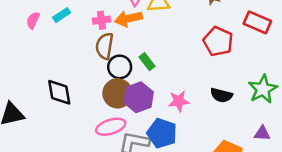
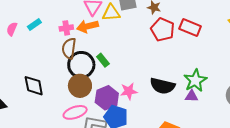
red pentagon: (218, 41) -> (163, 30), moved
black circle: (120, 67) -> (81, 65), size x1.4
black semicircle: (221, 95) -> (162, 86), size x1.4
purple hexagon: (139, 97) -> (107, 98), moved
purple triangle: (262, 133) -> (192, 96), moved

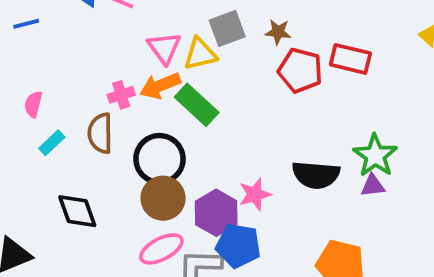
cyan rectangle: (34, 24) -> (52, 143), moved
pink semicircle: (12, 29) -> (33, 104), moved
brown semicircle: (69, 48) -> (100, 133), moved
green rectangle: (103, 60) -> (197, 105), moved, size x1.6

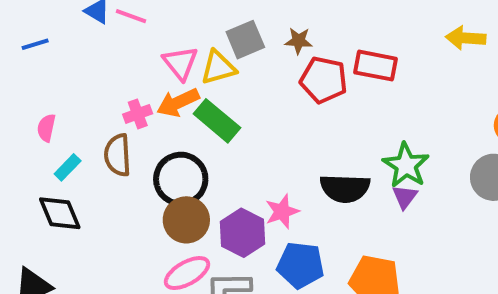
purple triangle: (373, 186) -> (405, 197), turned -44
black diamond: (77, 211) -> (60, 213), moved
blue pentagon: (238, 246) -> (300, 265), moved

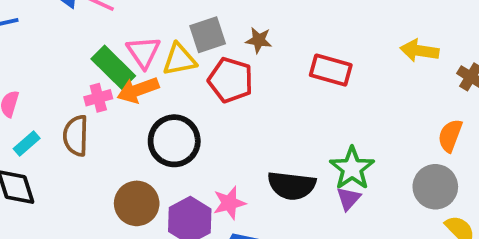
red pentagon: (324, 80) -> (231, 80), moved
green rectangle: (217, 121) -> (113, 67), moved
black circle: (181, 179) -> (174, 141), moved

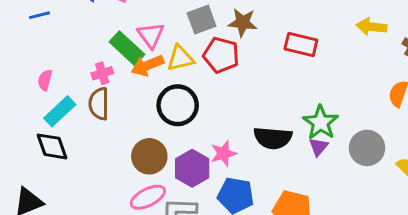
brown star: (259, 40) -> (243, 23), size x1.4
yellow triangle: (179, 60) -> (180, 58), moved
pink cross: (98, 98) -> (102, 73), moved
cyan rectangle: (27, 143) -> (60, 111), size x1.5
gray circle: (435, 187) -> (367, 148), moved

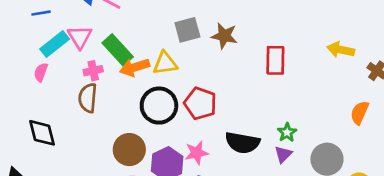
pink triangle: (151, 35) -> (80, 37), moved
red rectangle: (301, 44) -> (275, 60), turned 72
red pentagon: (221, 55) -> (200, 103), moved
cyan rectangle: (60, 111) -> (55, 44), moved
green star: (321, 122) -> (287, 132), size x0.6

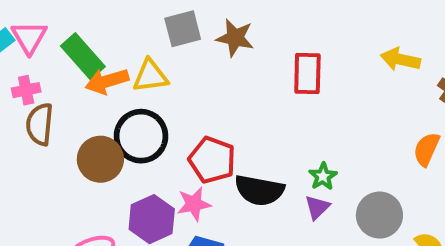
pink cross: (93, 71) -> (26, 90), moved
red pentagon: (200, 103) -> (212, 160), moved
brown circle: (129, 150) -> (100, 159), moved

